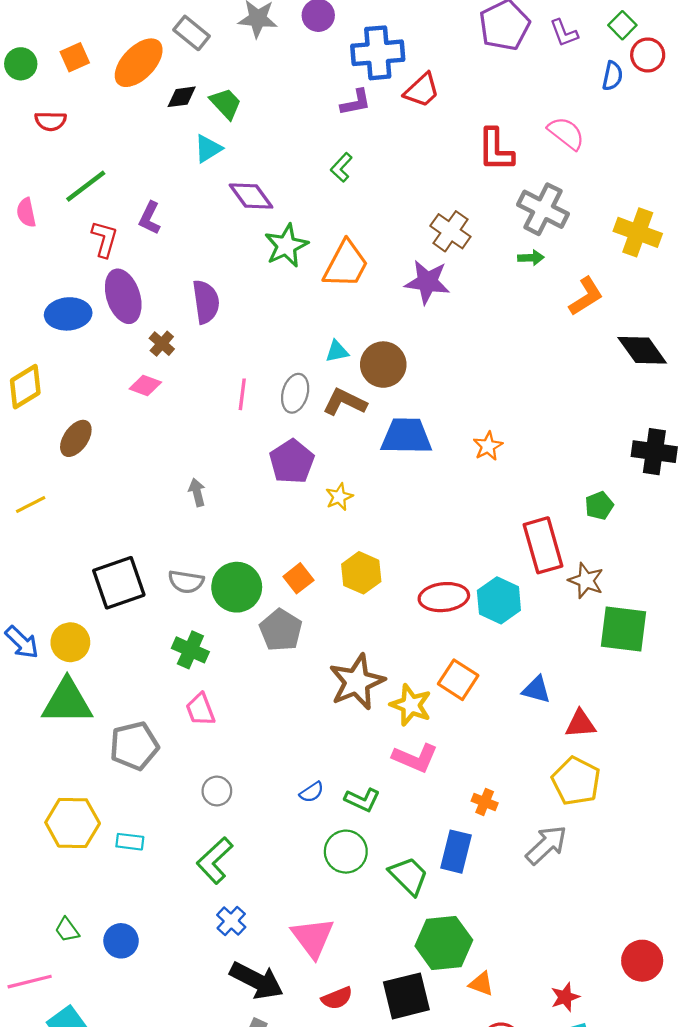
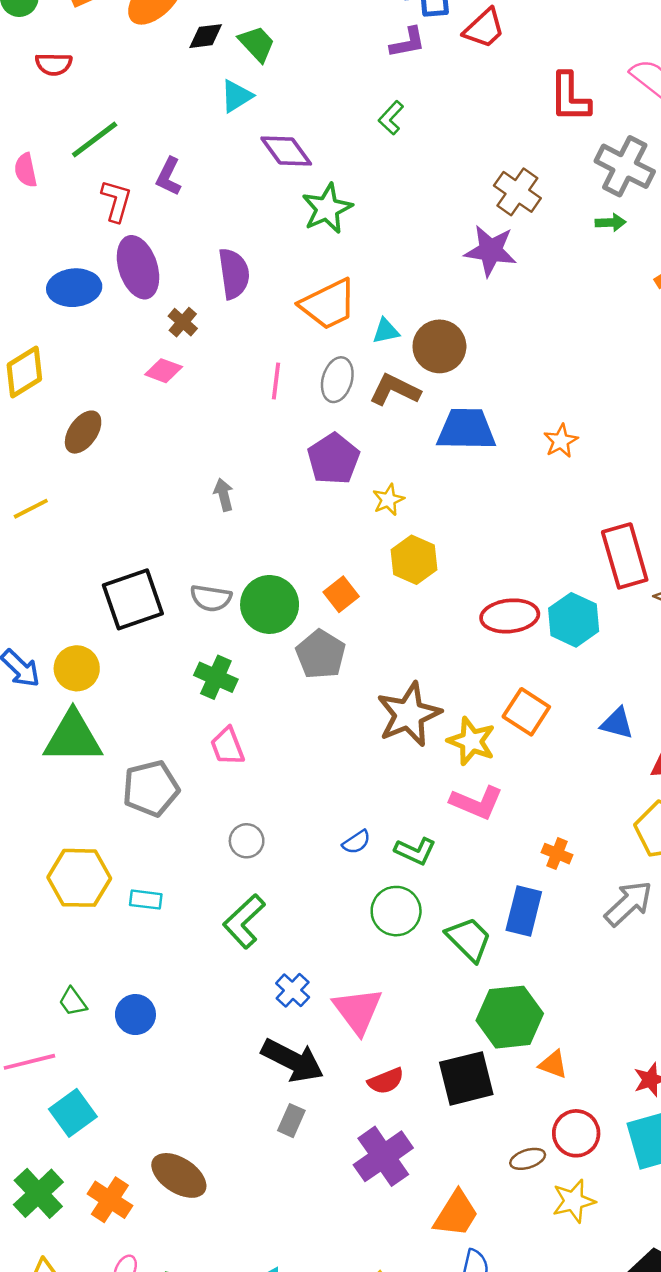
orange trapezoid: (346, 264) -> (328, 304), moved, turned 36
yellow hexagon: (361, 573) -> (414, 560), moved
blue cross: (231, 921) -> (293, 990), moved

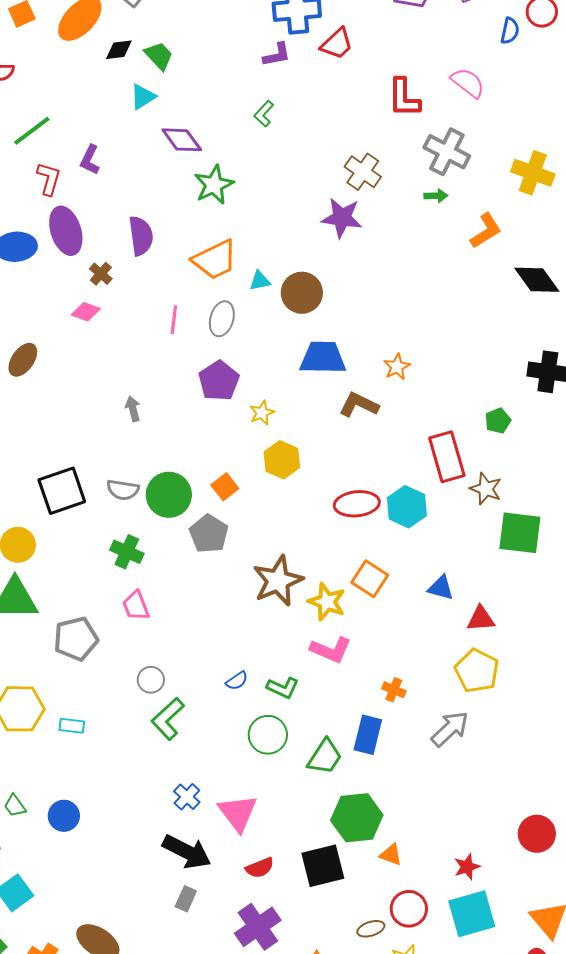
brown L-shape: (395, 390) -> (359, 405), moved
green L-shape: (244, 921) -> (168, 719), moved
green trapezoid: (469, 939) -> (325, 757), turned 78

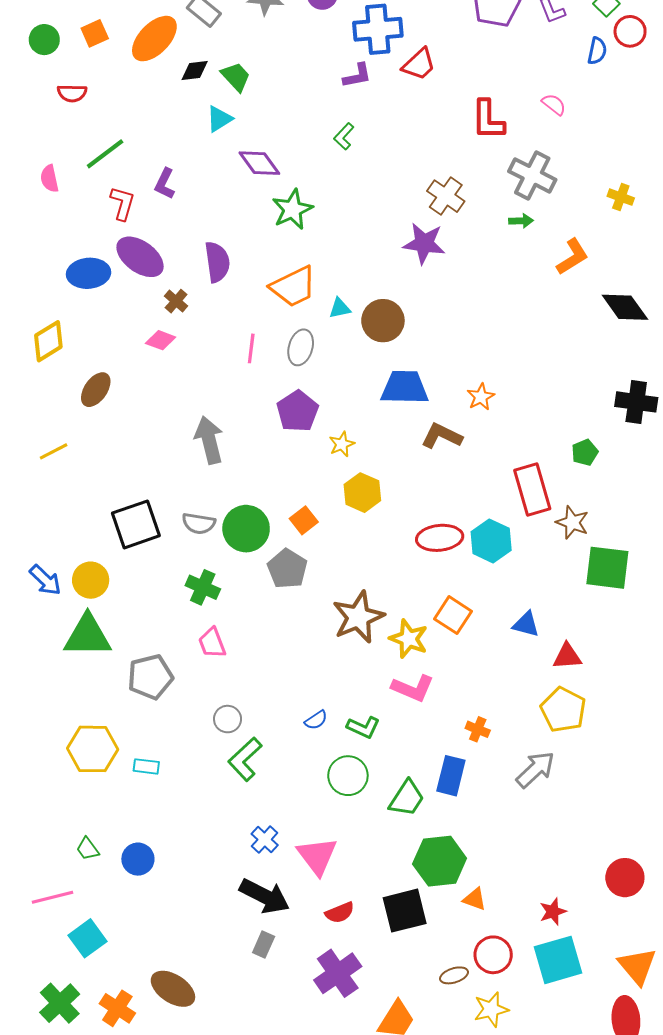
pink semicircle: (468, 83) -> (554, 104), size x0.7
yellow cross: (533, 173) -> (621, 197), size x0.6
purple ellipse: (66, 231) -> (140, 257), turned -36
gray arrow: (133, 409) -> (209, 440), size x1.8

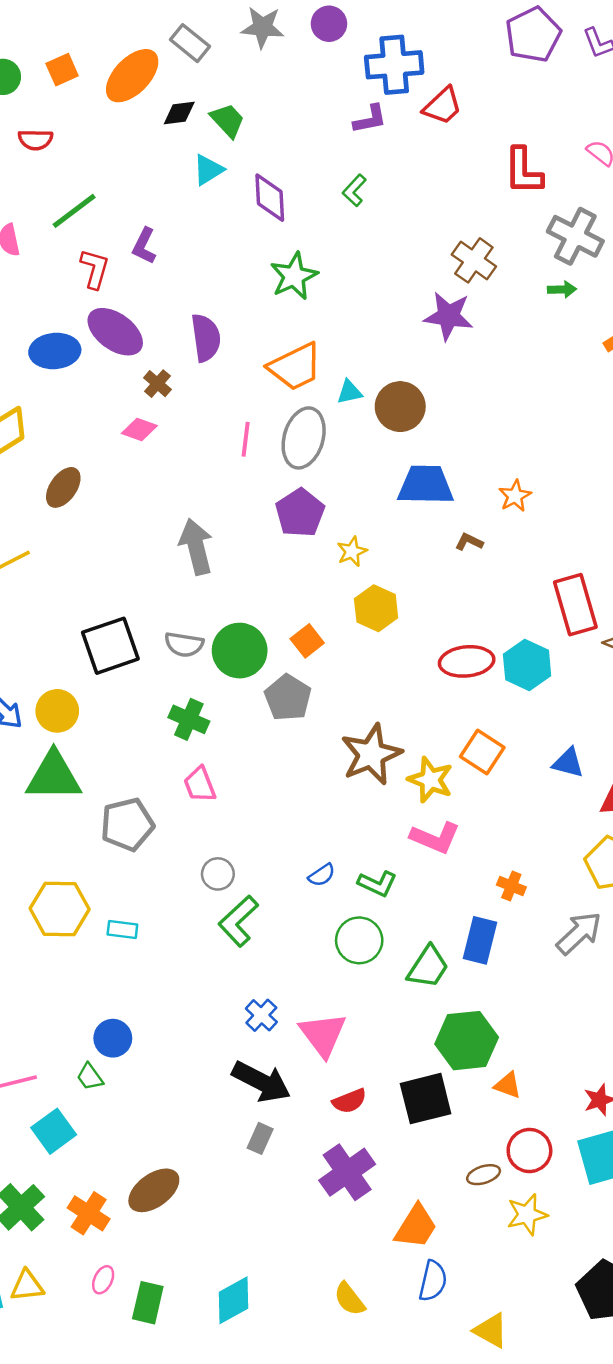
purple diamond: (259, 163) -> (270, 198), moved, turned 33
gray ellipse: (301, 347) -> (304, 438), size x1.4
brown L-shape: (442, 436) -> (469, 542), size x0.6
green trapezoid: (88, 849) -> (90, 1077), moved
brown ellipse: (173, 989) -> (154, 1190), turned -69

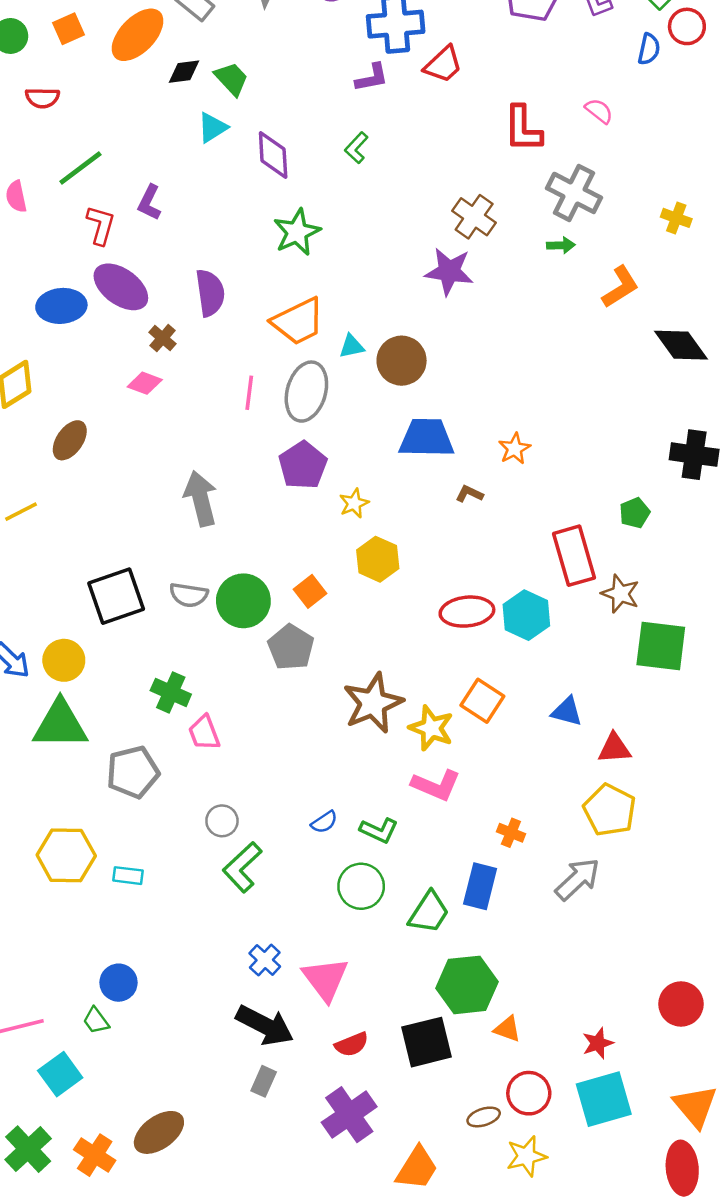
green cross: (189, 719) -> (171, 692), moved

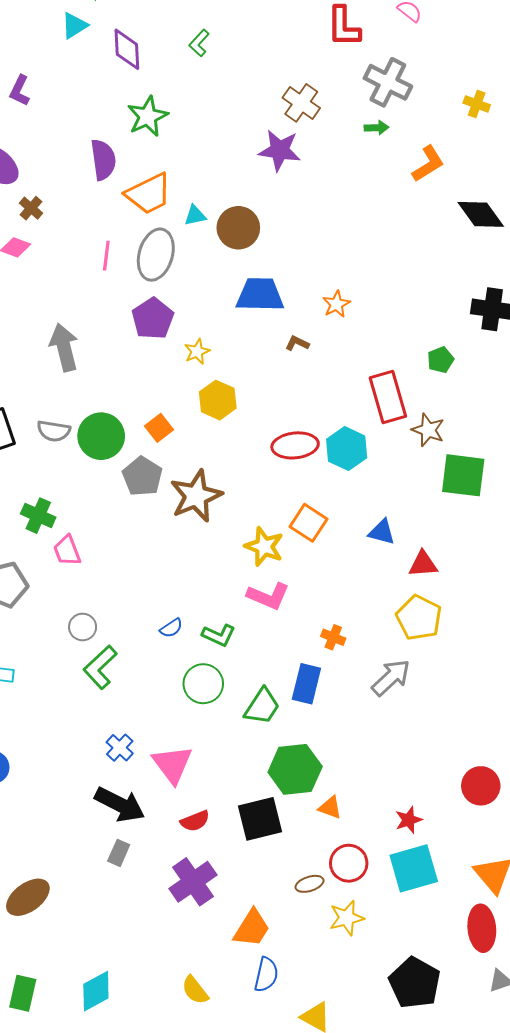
purple semicircle: (210, 293) -> (103, 160), moved
brown star: (373, 703) -> (196, 496), moved

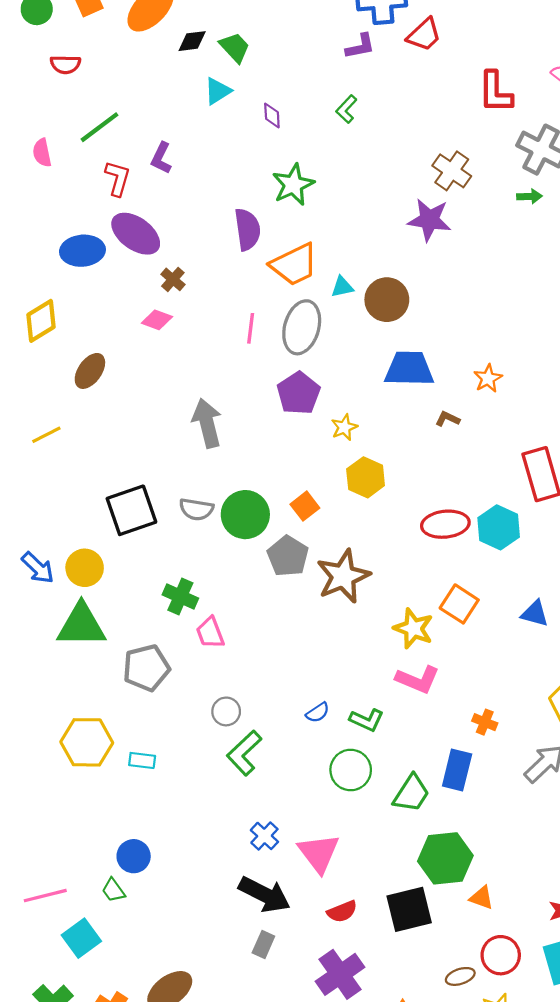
purple diamond: (127, 49) -> (272, 116), size x0.6

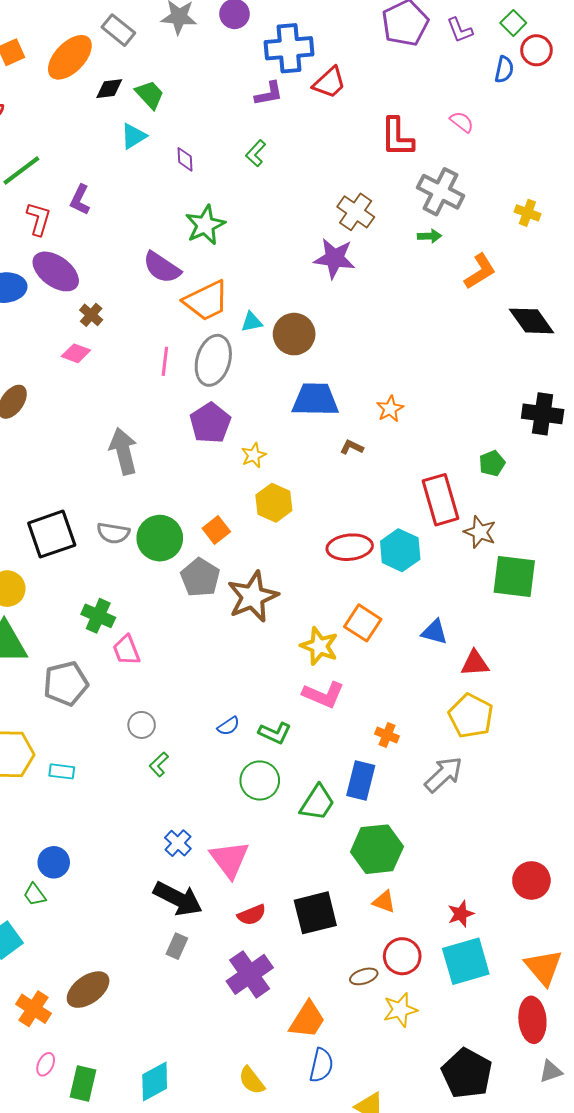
purple semicircle: (247, 229) -> (162, 267), turned 132
green L-shape: (244, 753) -> (159, 764), size x0.6
green hexagon: (445, 858) -> (377, 849), moved

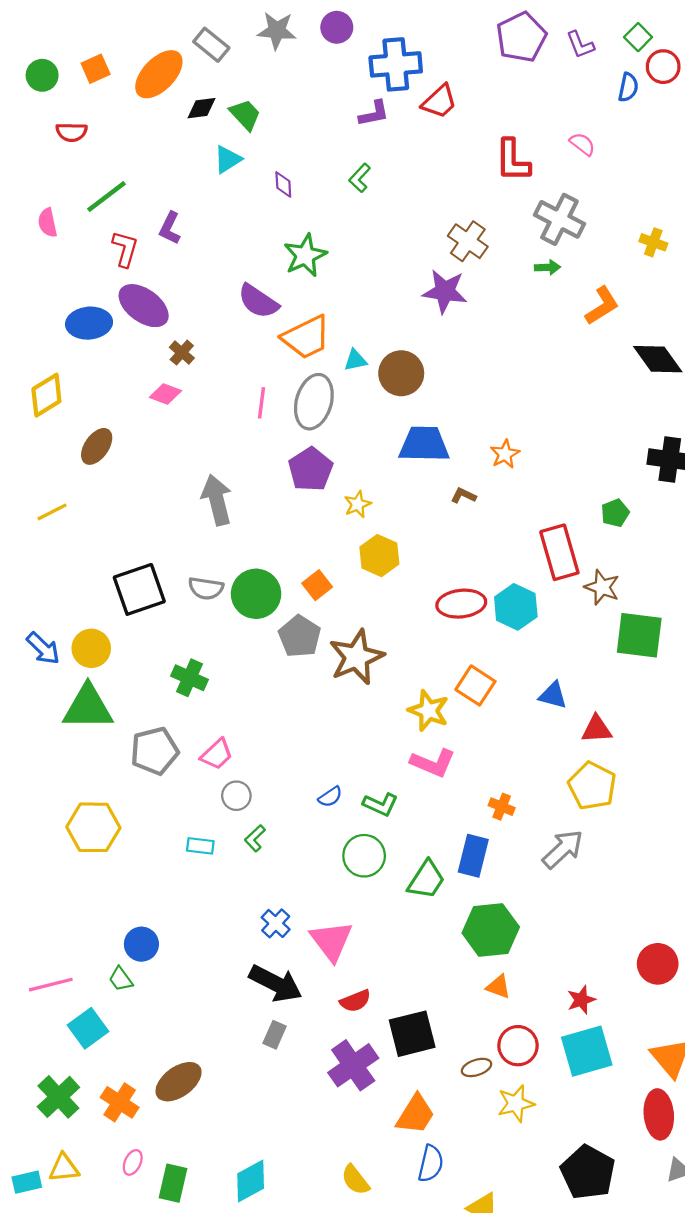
pink trapezoid: (126, 650) -> (217, 754), moved, turned -112
cyan rectangle: (62, 771) -> (200, 846), moved
black square: (315, 913) -> (412, 1034), moved

